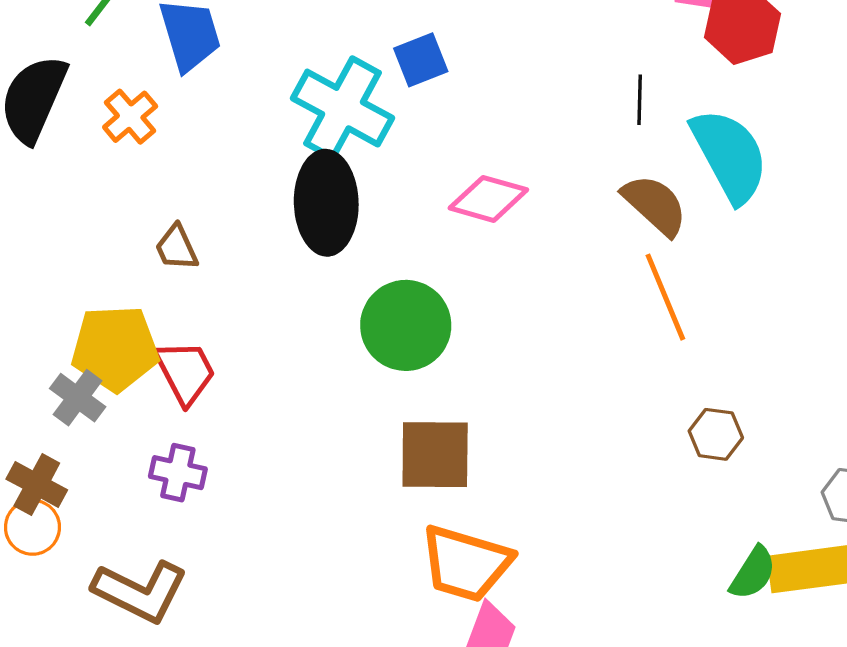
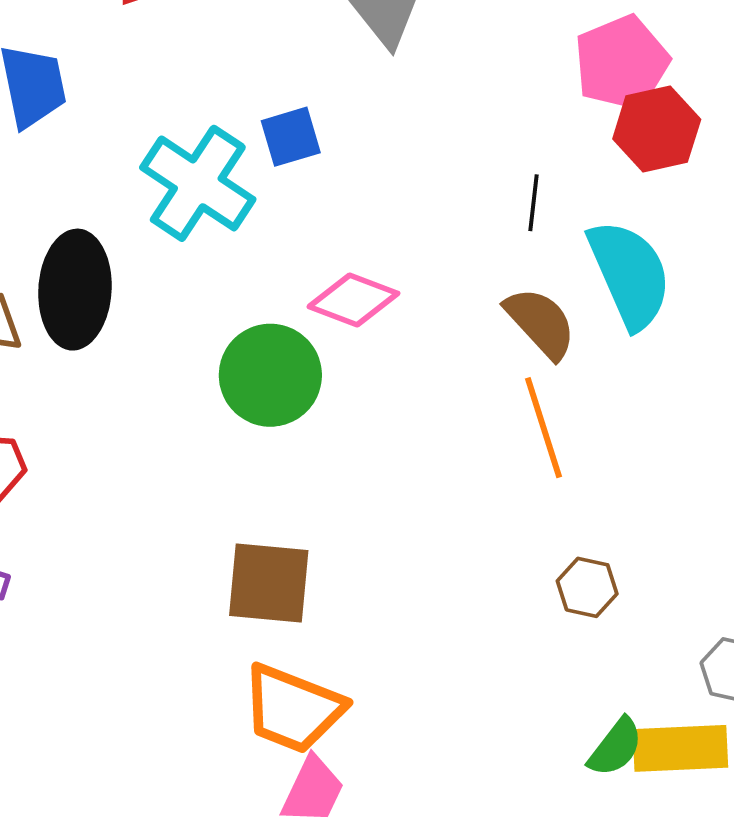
black ellipse: (326, 203) -> (75, 290), moved
green circle: (406, 325) -> (270, 375), moved

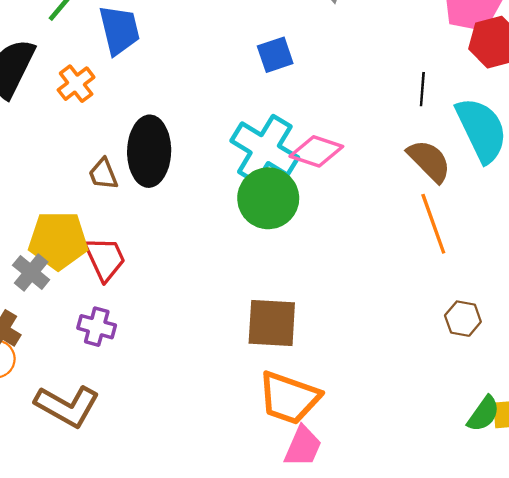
cyan cross: (198, 183) -> (265, 149), moved

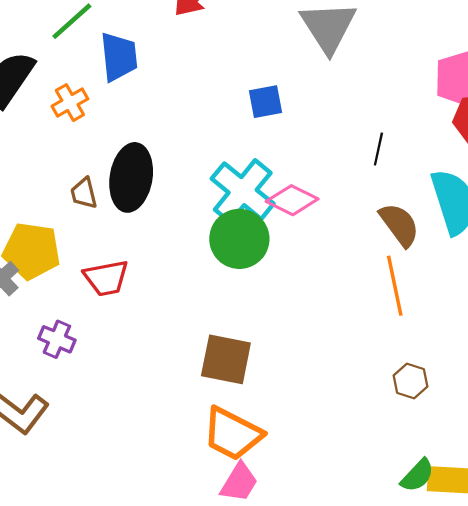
black line: (422, 89) -> (378, 149), moved
red trapezoid: (105, 259) -> (106, 278), moved, turned 96

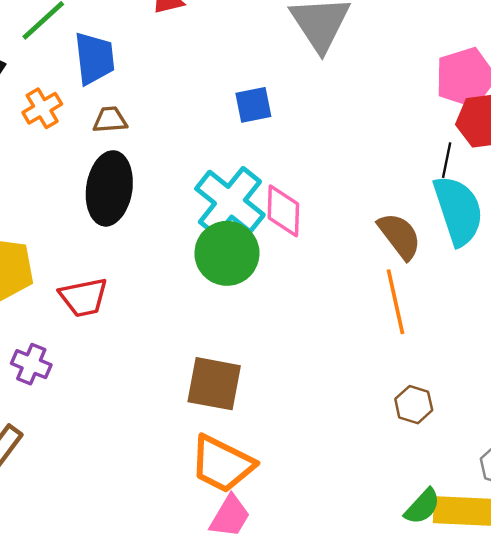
black line: (378, 149) -> (447, 160), moved
brown trapezoid: (84, 193) -> (110, 120), moved, turned 100
pink diamond: (292, 200) -> (283, 211), turned 66

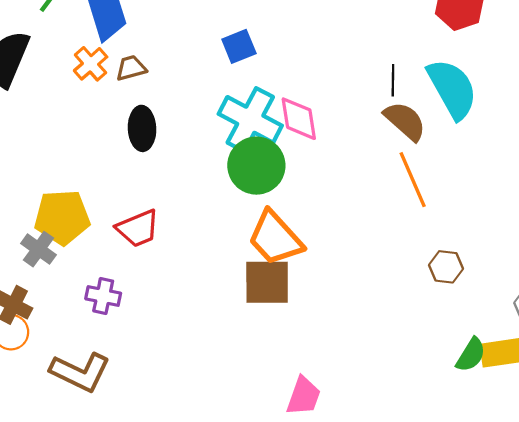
blue square: (253, 105) -> (239, 46), moved
orange cross: (42, 108) -> (91, 64), moved
black line: (447, 160) -> (393, 80), moved
black ellipse: (109, 188) -> (142, 128), size x0.7
orange trapezoid: (222, 464) -> (275, 238), moved, turned 32

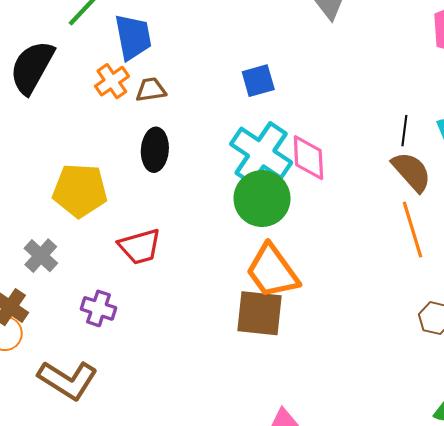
yellow pentagon: (62, 217) -> (80, 191), moved

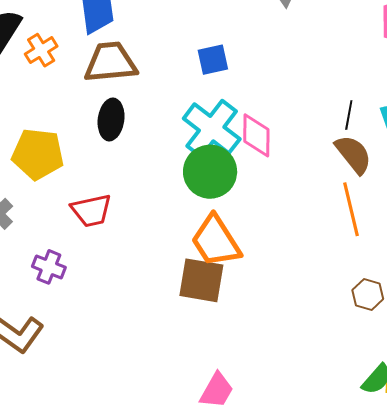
orange cross: (112, 81) -> (41, 50), moved
brown trapezoid: (151, 90) -> (111, 62), size x1.8

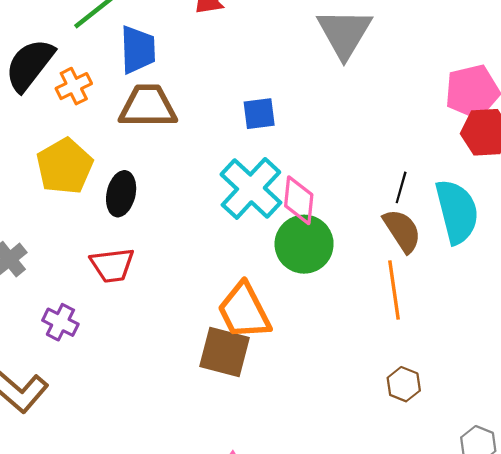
black ellipse: (111, 119) -> (121, 194), moved
yellow pentagon: (38, 154) -> (65, 166), moved, turned 30
green circle: (210, 172) -> (304, 244), moved

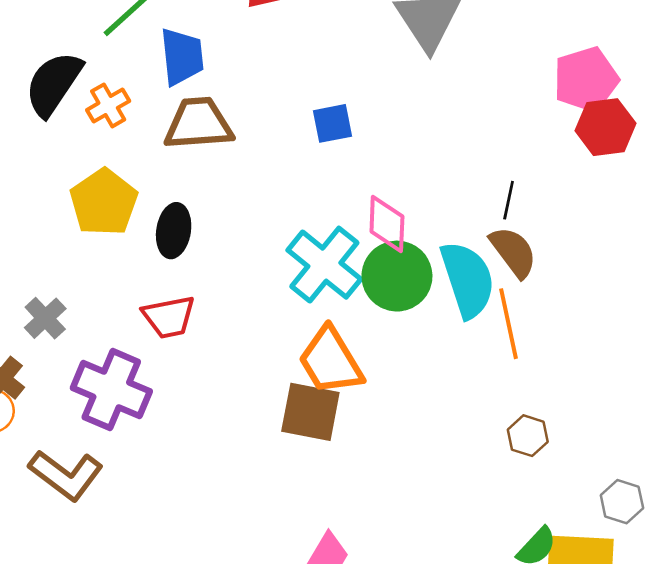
cyan cross: (251, 188) -> (324, 265), moved
cyan semicircle: (457, 212) -> (468, 279), moved
purple cross: (60, 322) -> (111, 390), size x1.8

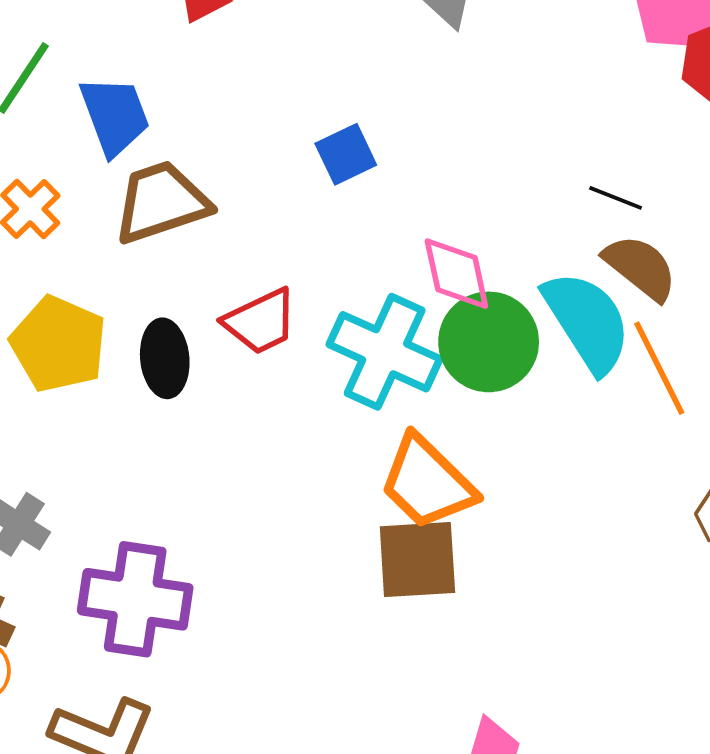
black line: (509, 200) -> (616, 198), turned -66
red trapezoid: (169, 317) -> (261, 322), moved

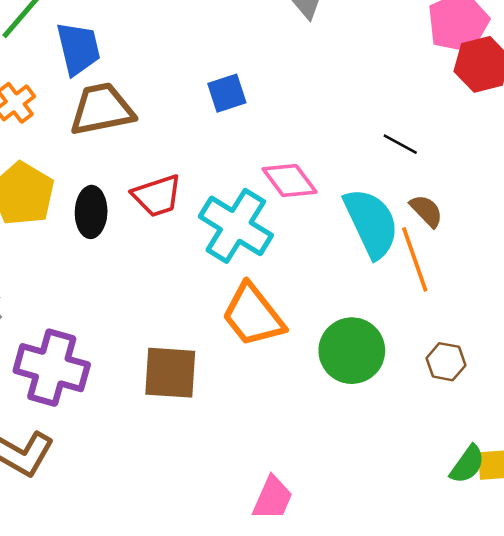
brown semicircle: (640, 267) -> (426, 211), moved, size x0.7
pink diamond: (456, 274) -> (290, 181), turned -32
green circle: (489, 342) -> (352, 351), moved
brown square: (417, 560) -> (170, 373), moved

